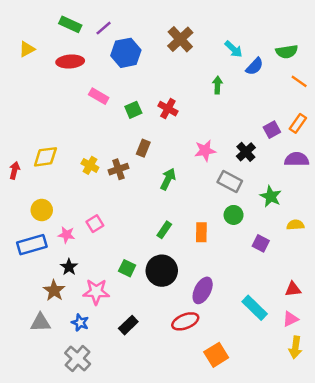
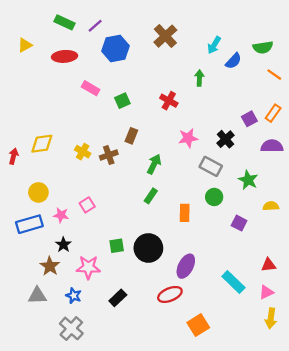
cyan arrow: (234, 49) -> (214, 45), turned 78
red cross: (168, 109) -> (169, 101), moved
green rectangle: (164, 230) -> (151, 196), moved
green square: (127, 268) -> (117, 246), turned -35

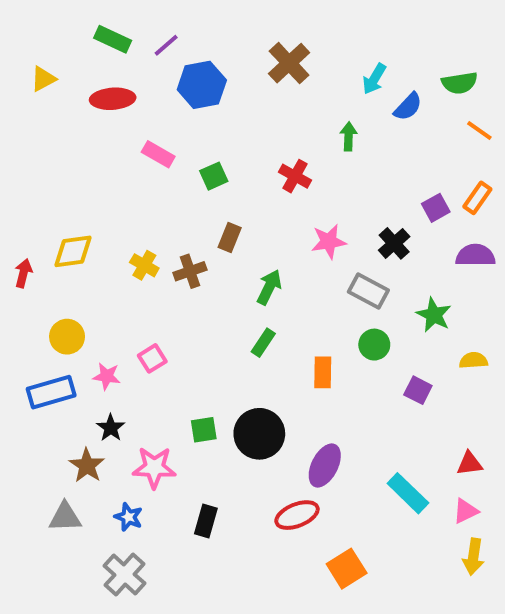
black rectangle: (118, 298) -> (206, 521), turned -30

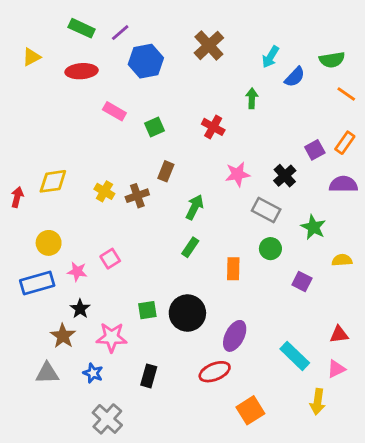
yellow arrow: (473, 557) -> (318, 402), moved
gray cross: (125, 575) -> (107, 419), moved

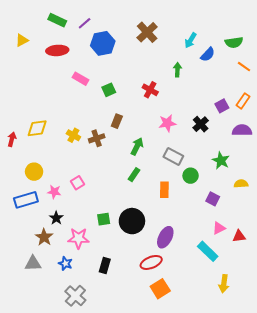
gray rectangle: (266, 210) -> (173, 156), moved
pink triangle: (336, 369) -> (219, 228), moved
orange square: (250, 410) -> (160, 289), moved

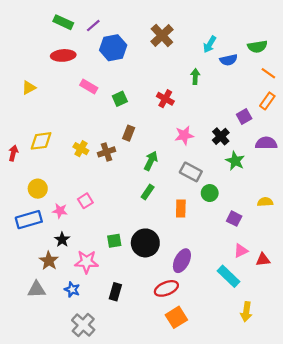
yellow triangle: (22, 40) -> (29, 88), moved
blue semicircle: (208, 54) -> (229, 60), turned 35
orange rectangle: (243, 101) -> (267, 101), moved
green star: (221, 160) -> (235, 161), moved

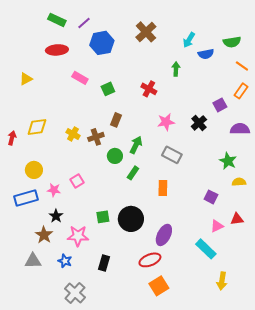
green star: (235, 161) -> (228, 161), moved
green circle: (210, 193) -> (115, 156), moved
red triangle: (263, 260) -> (237, 219), moved

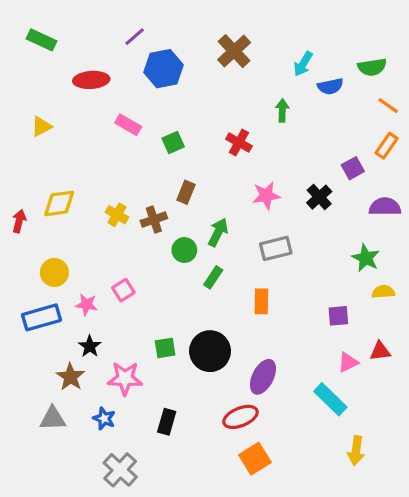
green rectangle: (57, 20) -> (42, 40), moved
gray rectangle: (172, 155) -> (276, 248), turned -42
purple square: (211, 197) -> (338, 316), turned -32

